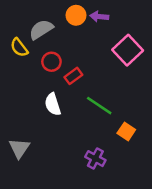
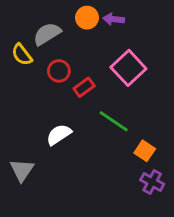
pink square: (128, 50) -> (128, 68), moved
white semicircle: (53, 104) -> (59, 135), moved, turned 75
purple cross: (95, 159) -> (152, 182), moved

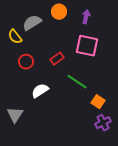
purple arrow: (114, 19) -> (86, 17), moved, turned 96
pink square: (128, 68) -> (87, 46), turned -35
red circle: (59, 71) -> (26, 62), moved
purple cross: (152, 182) -> (103, 123), turned 35

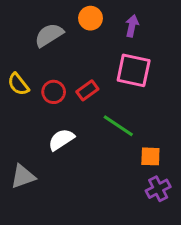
yellow semicircle: (15, 37) -> (18, 84), moved
red circle: (26, 62) -> (54, 92), moved
orange square: (98, 102) -> (150, 156), turned -32
gray triangle: (15, 115) -> (23, 176), turned 36

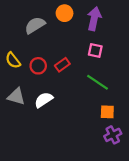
purple arrow: (132, 26) -> (94, 19), size x1.5
pink square: (134, 70) -> (95, 50), size x0.6
green line: (118, 126) -> (97, 82), moved
gray triangle: (23, 176) -> (16, 97), moved, turned 36

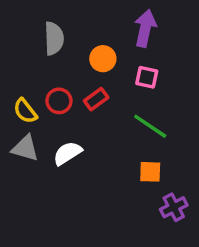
orange circle: (64, 13) -> (103, 59), moved
gray semicircle: (35, 25) -> (54, 38), turned 120
yellow semicircle: (13, 60) -> (25, 111), moved
orange square: (107, 112) -> (150, 172), moved

